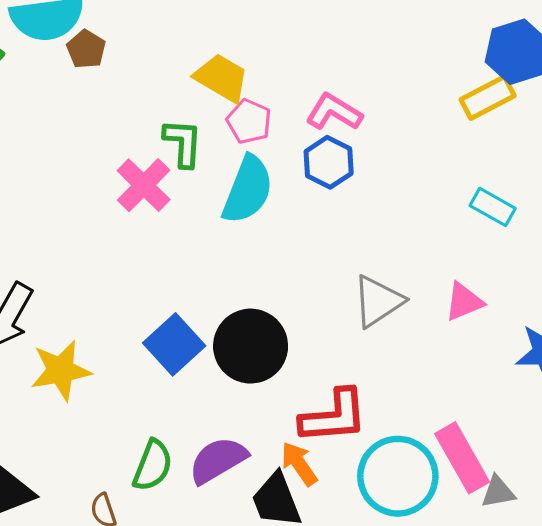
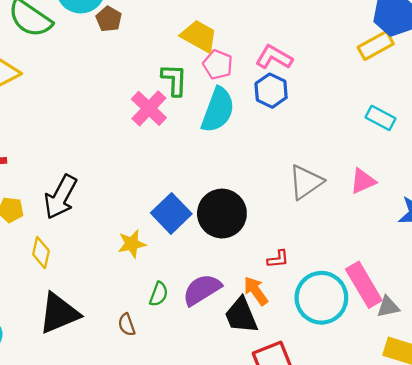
yellow star: (61, 370) -> (132, 244), moved, size x0.7
red L-shape: (334, 416) -> (278, 259), size x0.5
green semicircle: (153, 465) -> (159, 294), size x0.7

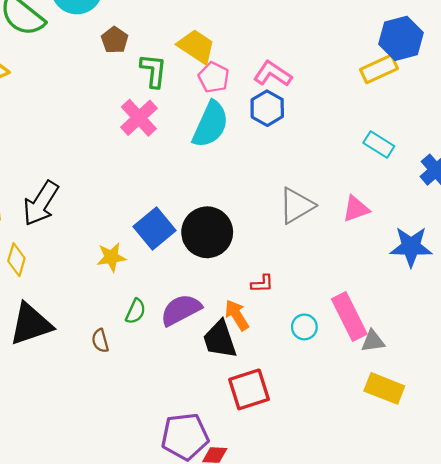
brown pentagon: (109, 19) -> (115, 40), moved
green L-shape: (174, 80) -> (153, 71), moved
cyan circle: (321, 298) -> (304, 327), size x0.5

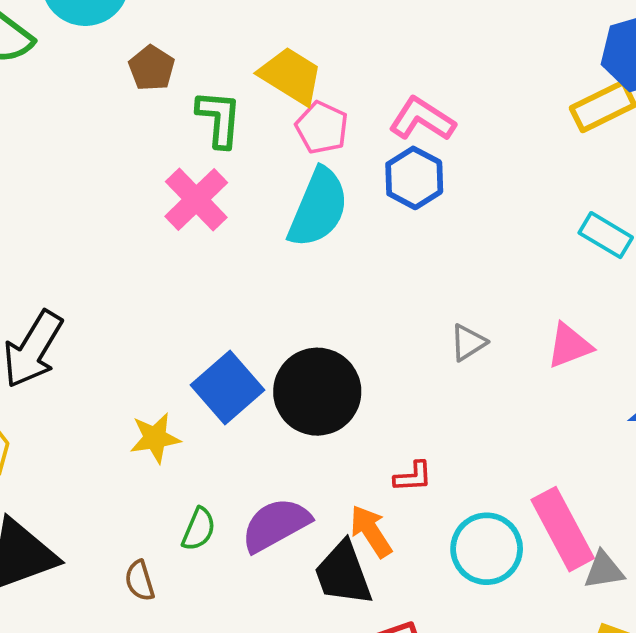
gray triangle: (296, 206) -> (468, 343), size x0.6
cyan circle: (304, 327) -> (487, 549), size x1.6

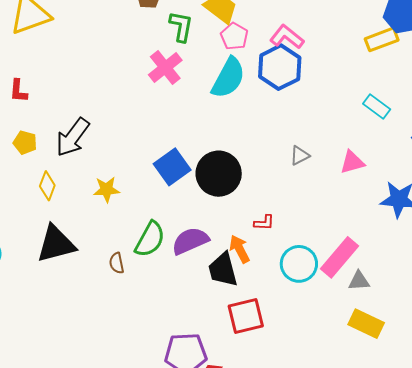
blue hexagon: (414, 178) -> (280, 67), size x1.4
yellow star: (155, 438) -> (106, 189), moved
green semicircle: (199, 529) -> (150, 239), size x1.6
pink rectangle: (563, 529) -> (340, 257), turned 63

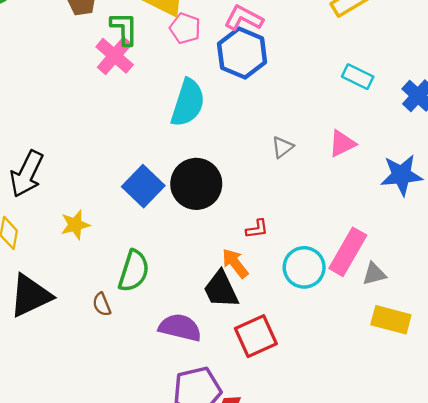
pink cross: (165, 67) -> (115, 56), moved
cyan semicircle: (228, 78) -> (188, 103), moved
purple semicircle: (190, 241) -> (180, 328), moved, turned 48

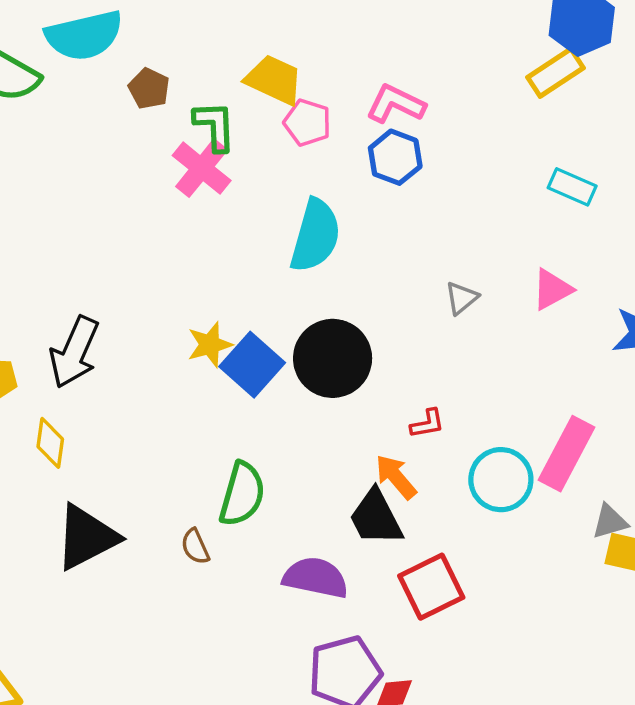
blue hexagon: (242, 53) -> (395, 157), size x0.7
yellow star: (75, 225) -> (210, 345), moved
gray triangle: (374, 274) -> (610, 522), moved

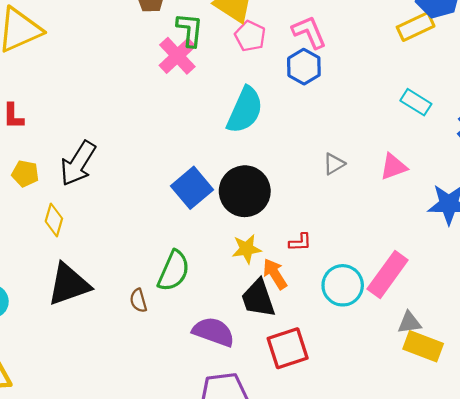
pink L-shape: (396, 104) -> (309, 32), turned 33
yellow star: (210, 345) -> (247, 249), moved

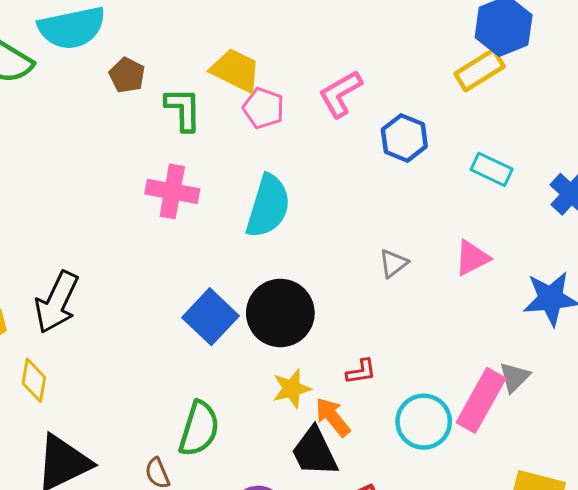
pink L-shape: (309, 32) -> (340, 94), turned -90
pink cross: (177, 56) -> (172, 191), moved, turned -30
blue hexagon: (304, 67) -> (404, 138), moved
gray triangle: (409, 323) -> (515, 377), moved, turned -30

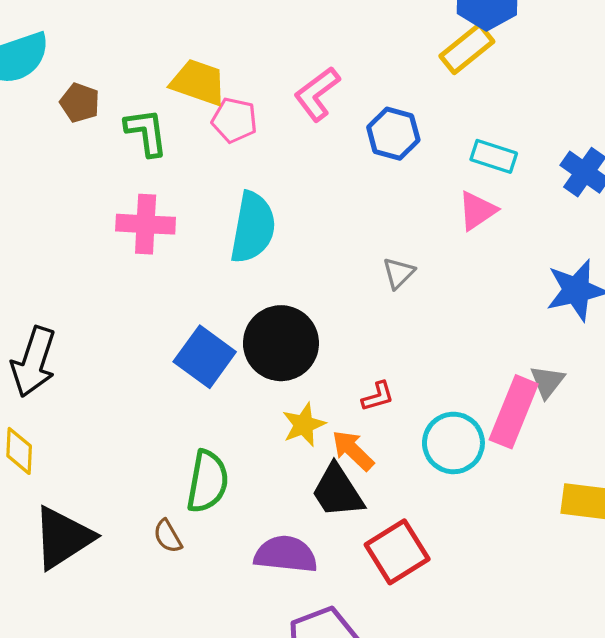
pink triangle: (472, 258) -> (477, 211), moved

